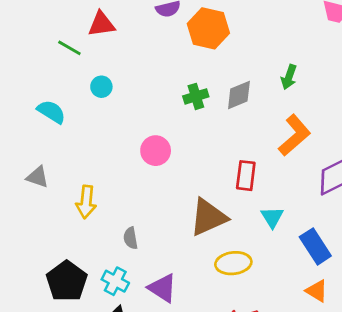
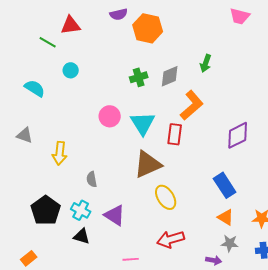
orange L-shape: (294, 135) -> (192, 105), moved
cyan triangle: (272, 217) -> (143, 123), moved, size x1.5
yellow ellipse: (233, 263) -> (166, 197), turned 65

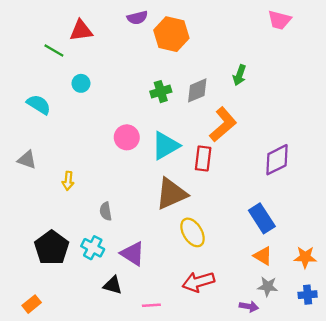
cyan triangle: (143, 123) -> (166, 146), turned 32
yellow arrow: (60, 153) -> (68, 181), size x0.7
black triangle: (82, 236) -> (113, 285), moved

